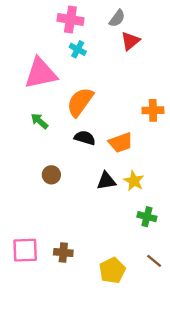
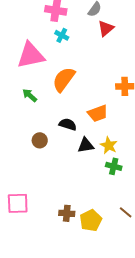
black semicircle: (85, 138) -> (68, 124), moved
green cross: (147, 217) -> (114, 166), moved
brown cross: (63, 253) -> (67, 213), moved

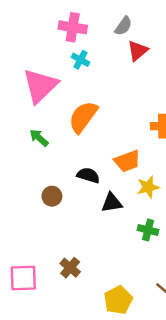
pink triangle: (31, 55) -> (40, 86), turned -32
yellow star: (109, 145) -> (148, 187), moved, turned 30
brown cross: (67, 213) -> (70, 268), moved, turned 35

